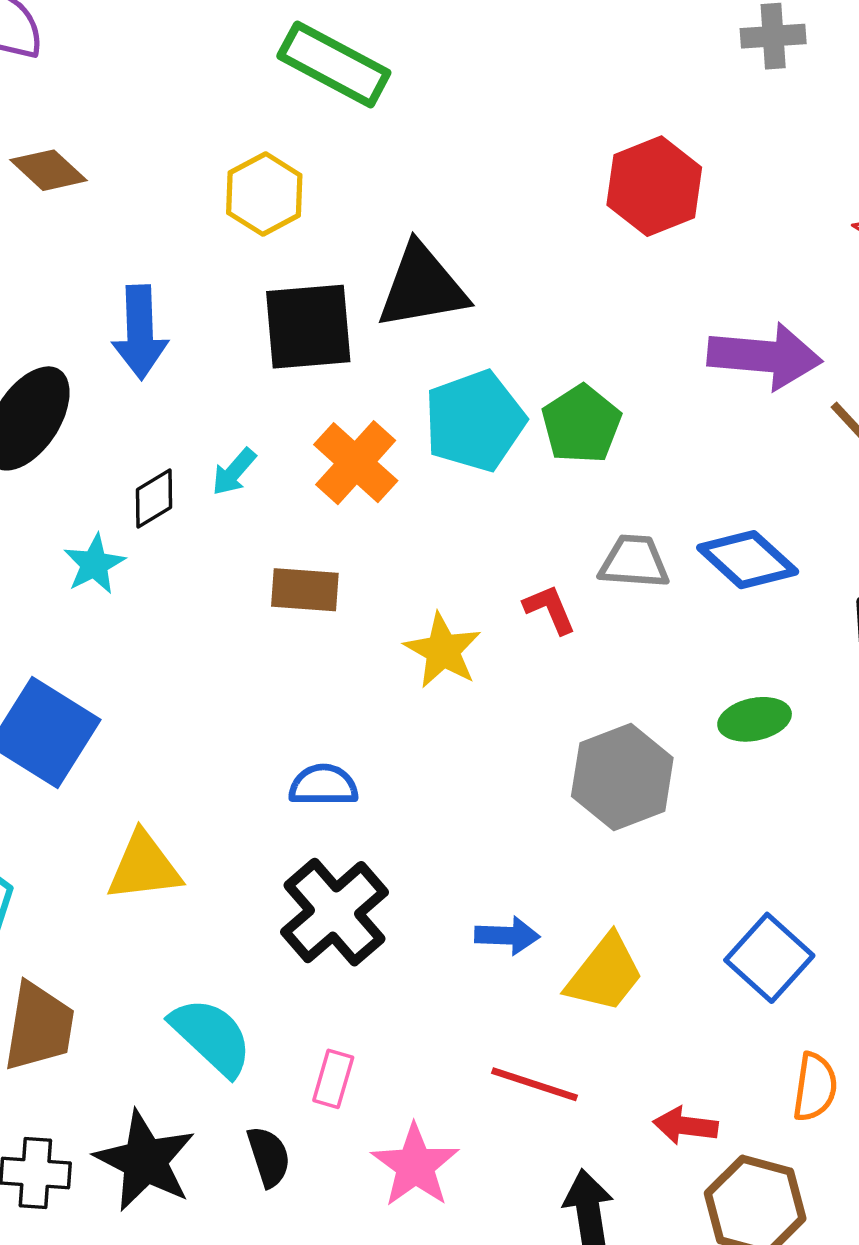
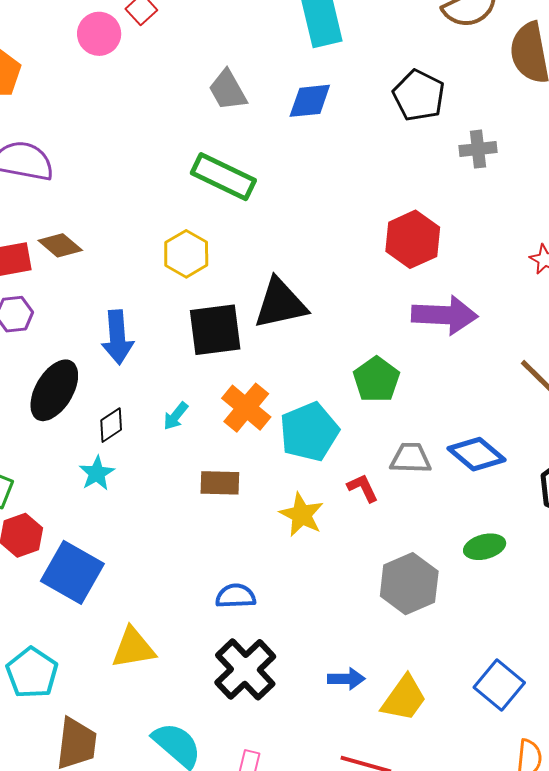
purple arrow: (765, 356) -> (445, 315), moved
cyan pentagon: (475, 421) -> (309, 432), moved
black diamond: (154, 499) -> (111, 425), moved

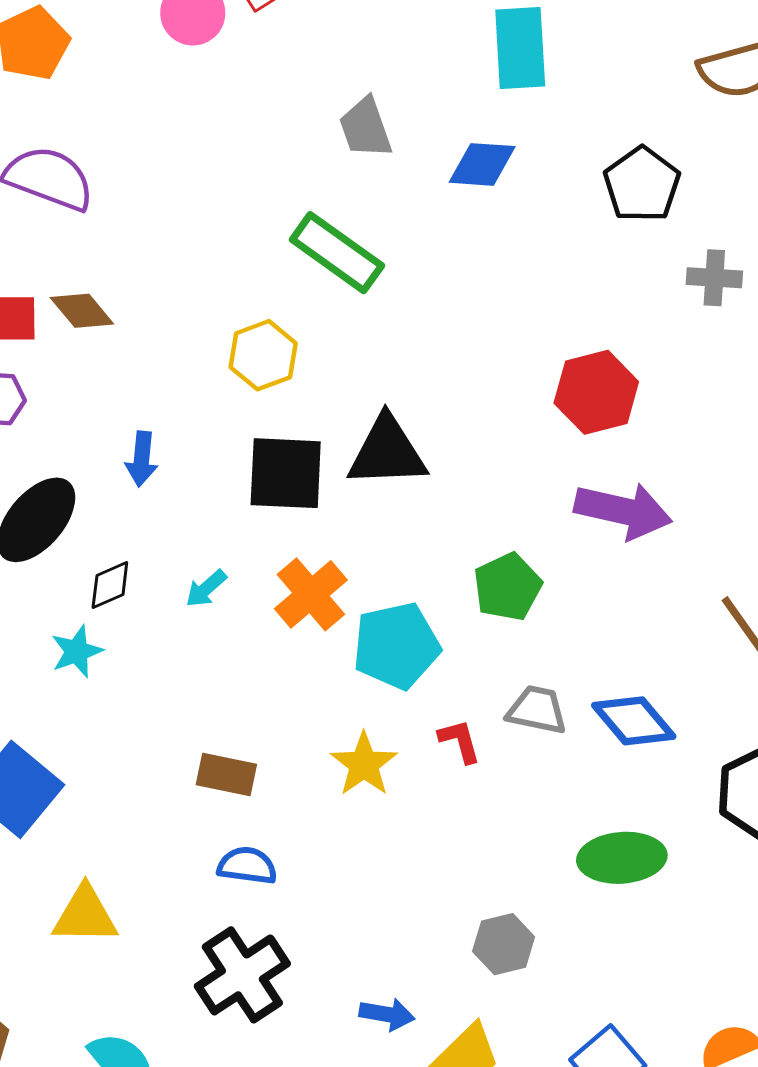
blue arrow: (117, 337) -> (142, 459), size x0.7
brown rectangle: (220, 483) -> (226, 774), moved
green ellipse: (485, 547) -> (622, 858), size x1.4
gray hexagon: (409, 584) -> (504, 944), moved, size x0.7

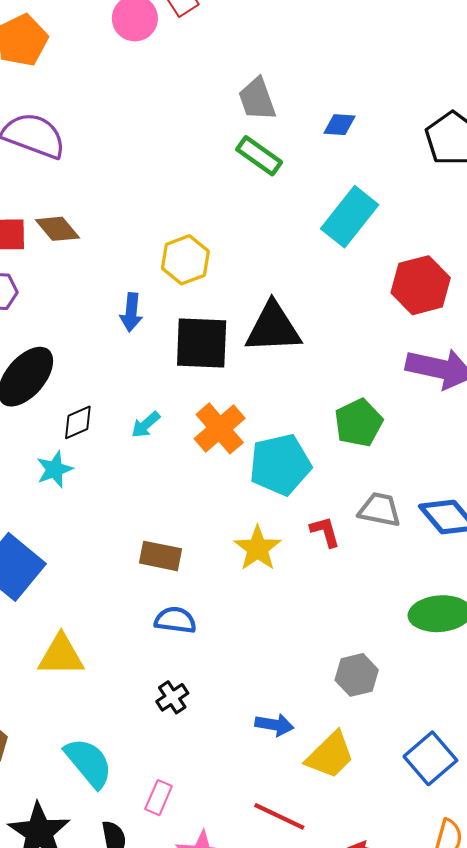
cyan rectangle: (520, 48) -> (350, 217), moved, turned 42
blue diamond: (482, 164) -> (339, 125), size x0.7
green rectangle: (337, 253) -> (259, 156), moved, size x0.7
blue arrow: (142, 459) -> (131, 312), moved
black cross: (242, 975) -> (172, 697), size x0.5

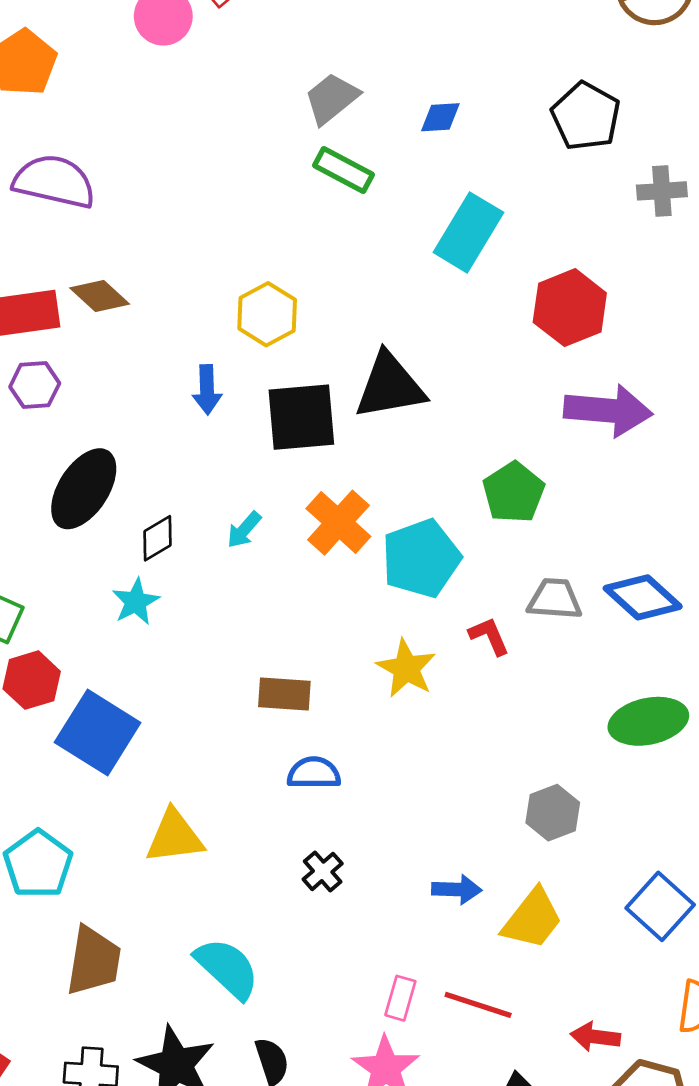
gray trapezoid: (257, 99) -> (332, 98), turned 78
pink rectangle: (159, 798) -> (400, 998), moved

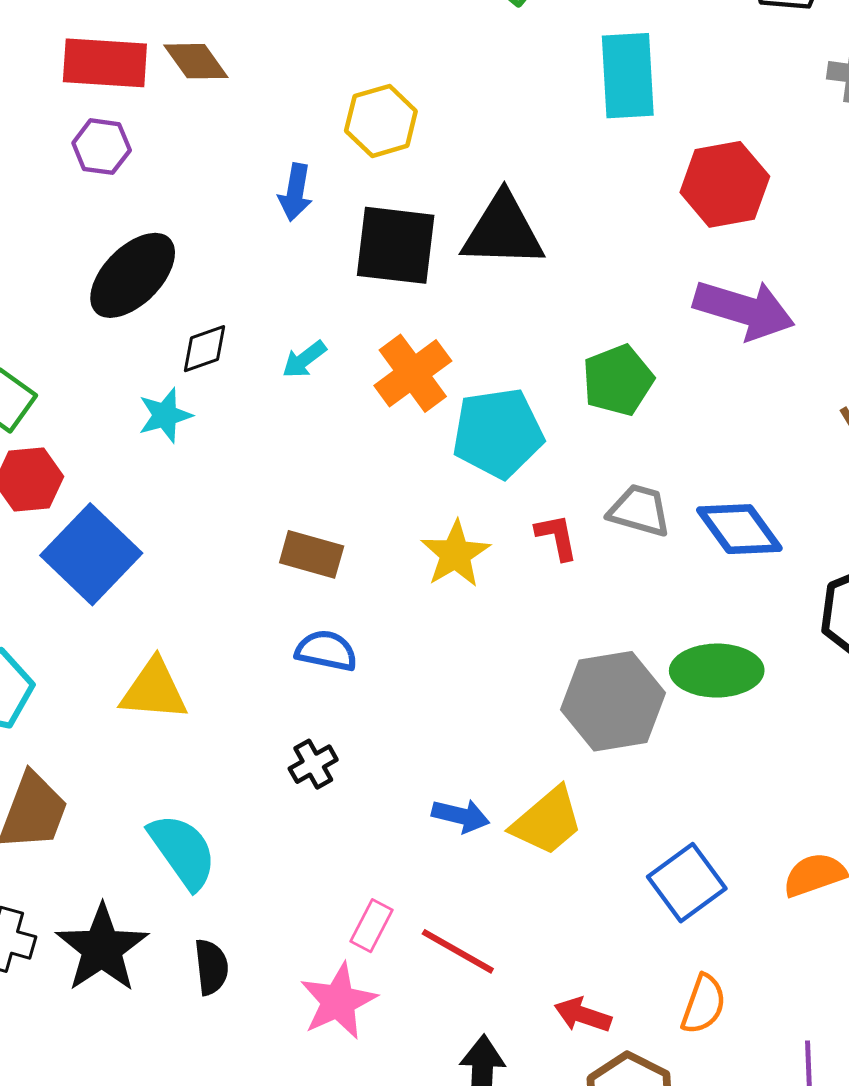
cyan rectangle: (468, 232) -> (628, 76), turned -46
gray hexagon: (553, 813) -> (613, 701), moved, size x1.6
yellow trapezoid: (532, 919) -> (547, 821), moved

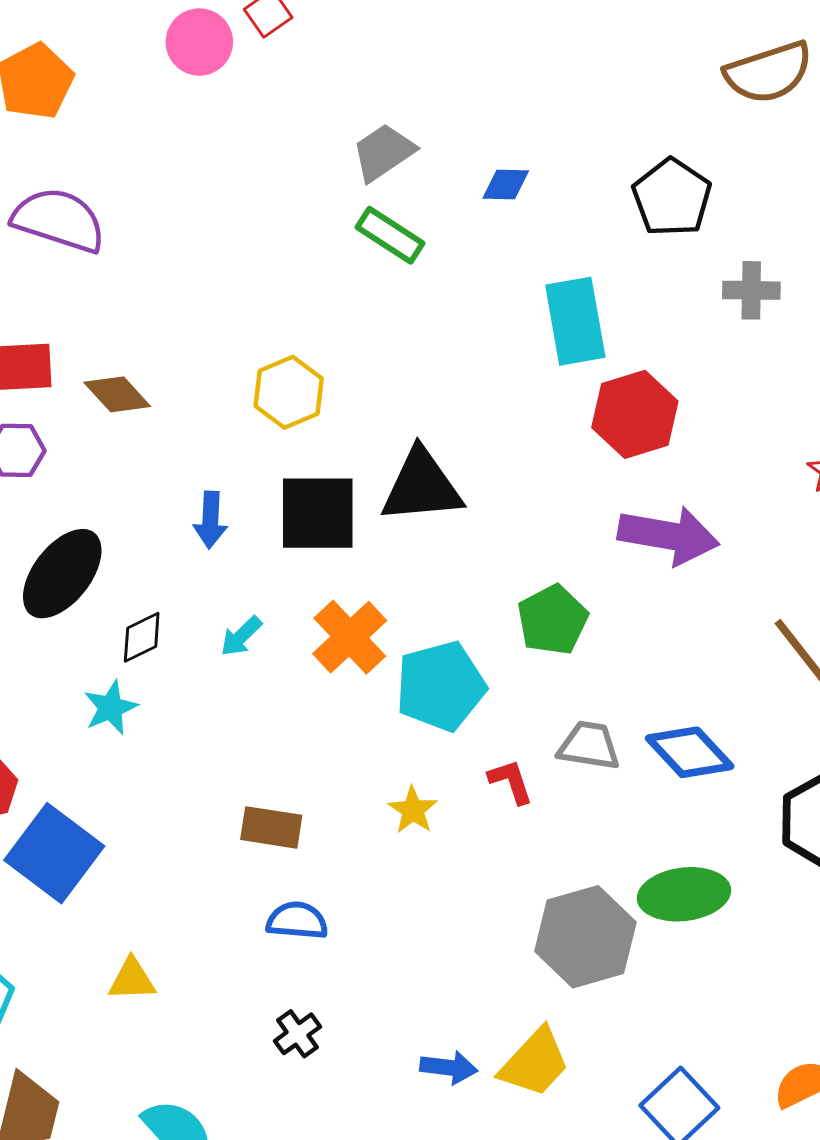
brown diamond: (196, 61) -> (117, 394), moved
cyan rectangle: (628, 76) -> (575, 321), moved
blue arrow: (295, 192) -> (210, 520), moved
yellow star: (455, 554) -> (413, 810), size x0.7
yellow triangle: (154, 690) -> (132, 980), size x0.7

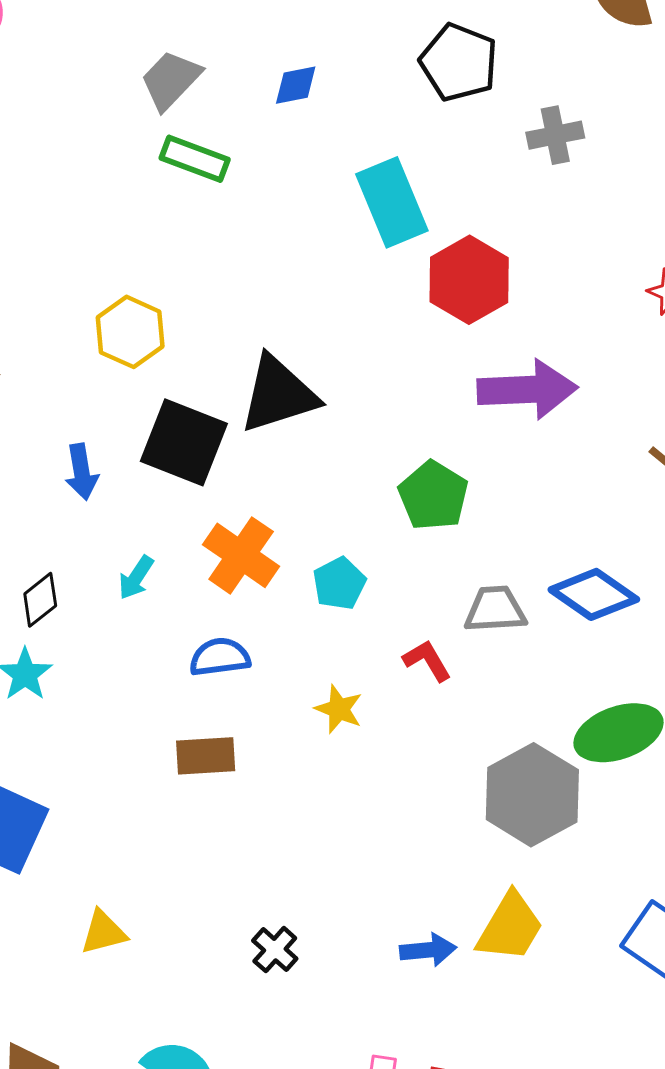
black square: (318, 513) -> (184, 442), turned 34
cyan pentagon: (441, 686) -> (339, 583), size x0.6
blue semicircle: (297, 921) -> (220, 657), moved

